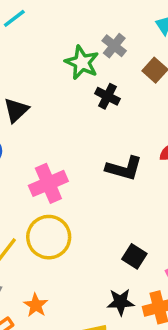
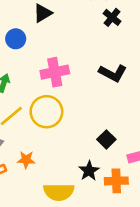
black star: (121, 302) -> (89, 171), turned 30
orange star: (36, 305) -> (26, 160), turned 30

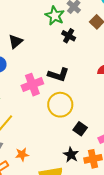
black L-shape: (113, 73) -> (58, 75), moved
yellow circle: (46, 112) -> (60, 105), moved

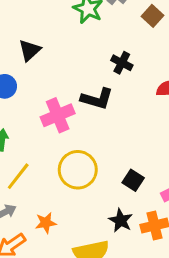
black cross: (69, 36) -> (122, 63), moved
yellow circle: (60, 105) -> (78, 170), moved

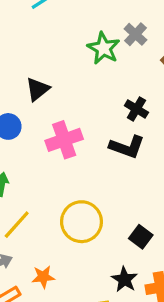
black L-shape: (97, 99) -> (127, 147), moved
pink cross: (58, 115) -> (64, 140), moved

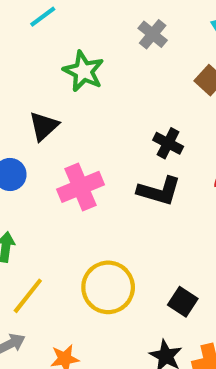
gray cross: (135, 34) -> (153, 34), moved
green star: (104, 48) -> (83, 71), moved

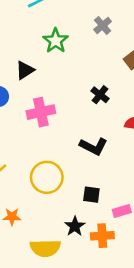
black L-shape: (159, 191) -> (94, 146), moved
black square: (183, 302) -> (91, 195), turned -36

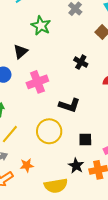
black L-shape: (94, 146) -> (69, 105), moved

